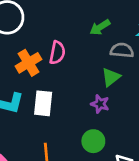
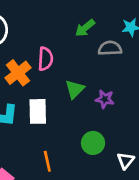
green triangle: (111, 77) -> (75, 89), moved
purple star: (100, 104) -> (105, 99), moved

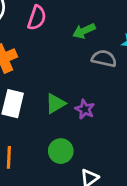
pink semicircle: (45, 59) -> (37, 18), moved
green triangle: (75, 89) -> (55, 104), moved

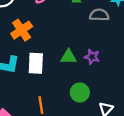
green triangle: (55, 104) -> (69, 57), turned 42

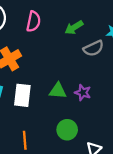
gray semicircle: (99, 15) -> (93, 48), turned 150

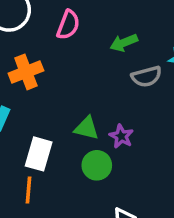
white rectangle: (22, 95) -> (39, 154), moved
green circle: (67, 130) -> (97, 165), moved

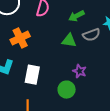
green triangle: (87, 128) -> (69, 41), moved
white rectangle: (39, 154) -> (32, 75), moved

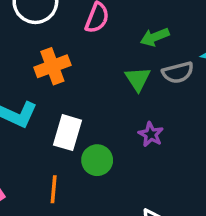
green triangle: (69, 41) -> (138, 79), turned 42
green circle: (67, 90) -> (97, 160), moved

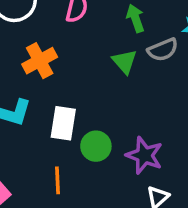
green arrow: (155, 37) -> (135, 18), turned 100
purple star: (151, 134) -> (144, 155), moved, size x1.5

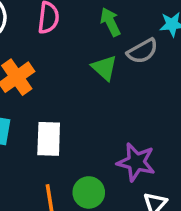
green circle: (96, 146) -> (89, 192), moved

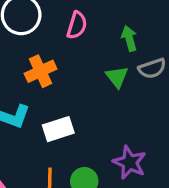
white rectangle: (49, 139) -> (58, 129), turned 60

